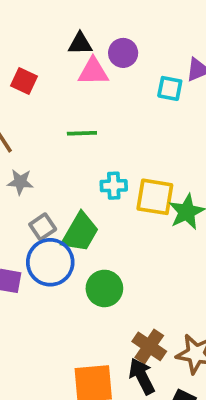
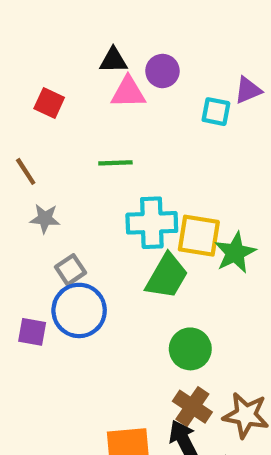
cyan cross: (114, 186) -> (152, 223), size x1.6
green trapezoid: (80, 232) -> (167, 276), moved
green circle: (104, 288) -> (190, 349), moved

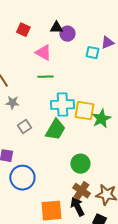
black triangle: (113, 60) -> (56, 28), moved
pink triangle: (128, 92) -> (43, 53), moved, turned 30
red square: (49, 103) -> (23, 30), moved
green trapezoid: (167, 276) -> (55, 130), moved
blue circle: (79, 310) -> (22, 178), moved

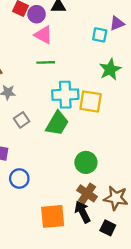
purple circle: (67, 34) -> (37, 14), moved
green star: (101, 119) -> (110, 69), moved
blue circle: (22, 178) -> (19, 179), size x0.7

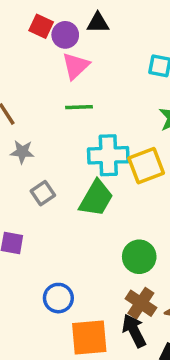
pink triangle: (43, 35) -> (76, 66), turned 48
yellow square: (91, 102) -> (146, 166), turned -30
blue circle: (19, 179) -> (58, 298), moved

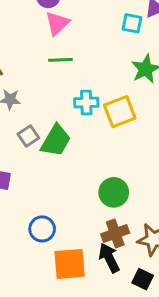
cyan cross: (108, 155) -> (86, 102), size x0.7
green trapezoid: (96, 198) -> (56, 141), moved
brown cross: (141, 303) -> (115, 233), turned 36

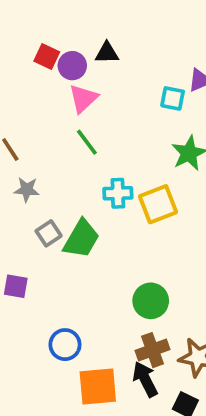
green line: (60, 60) -> (87, 142), turned 55

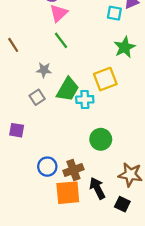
gray star: (27, 190) -> (44, 70), moved
cyan cross: (118, 193) -> (85, 100), moved
green trapezoid: (81, 239) -> (68, 89), moved
brown cross: (152, 350) -> (73, 170), moved

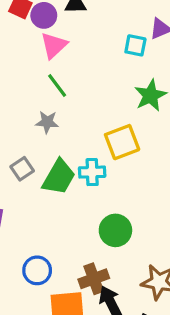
gray star: (44, 70) -> (47, 122), moved
green trapezoid: (68, 89) -> (59, 177), moved
brown cross: (73, 170) -> (94, 279), moved

